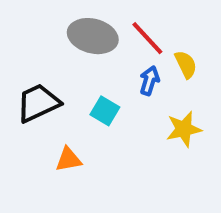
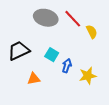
blue arrow: (149, 81) -> (67, 66), moved
yellow star: (184, 129) -> (88, 76), moved

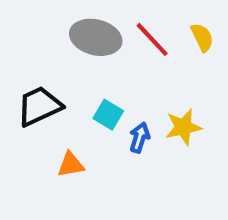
yellow semicircle: (92, 32) -> (202, 37), moved
yellow star: (88, 76) -> (183, 127), moved

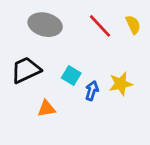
gray ellipse: (96, 37) -> (45, 25), moved

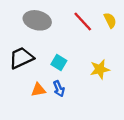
blue arrow: (92, 91) -> (59, 89), moved, turned 140

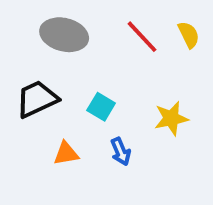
blue arrow: (59, 89) -> (121, 152), moved

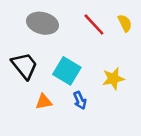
black trapezoid: (37, 99) -> (24, 66), turned 76
cyan square: (101, 107) -> (67, 71), size x1.5

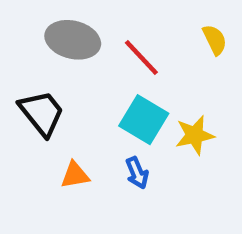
red line: (94, 24) -> (141, 58), moved
cyan square: (67, 71) -> (144, 120), moved

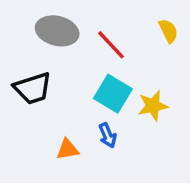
black trapezoid: (42, 113) -> (33, 88), turned 111
orange triangle: (75, 175) -> (68, 149), moved

